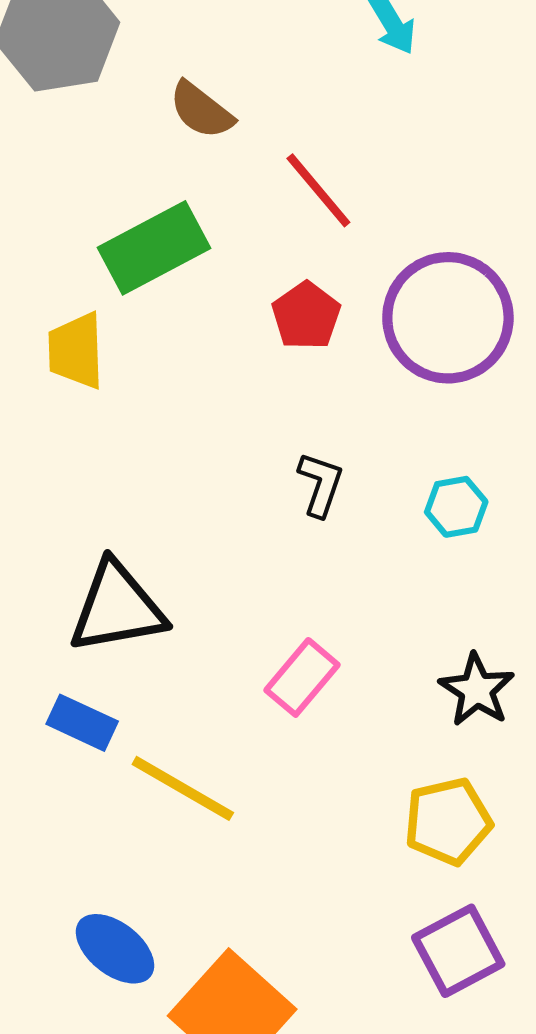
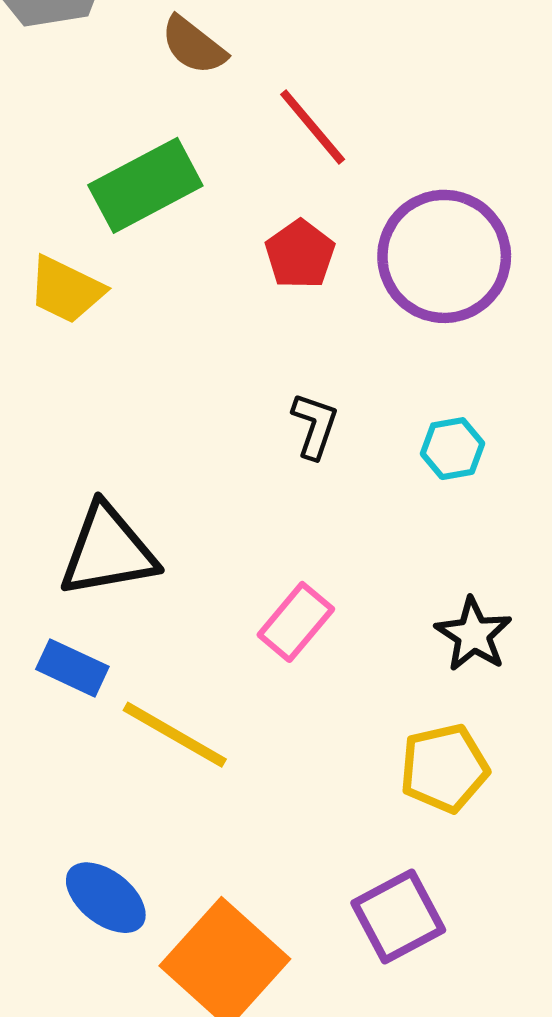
yellow trapezoid: (76, 351) -> (66, 290), turned -62
purple square: (458, 951) -> (398, 916), moved

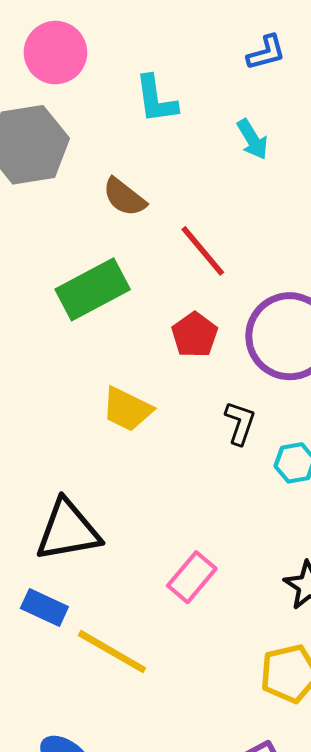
yellow trapezoid: (66, 290) -> (127, 409), moved
black L-shape: (315, 426) -> (240, 423), moved

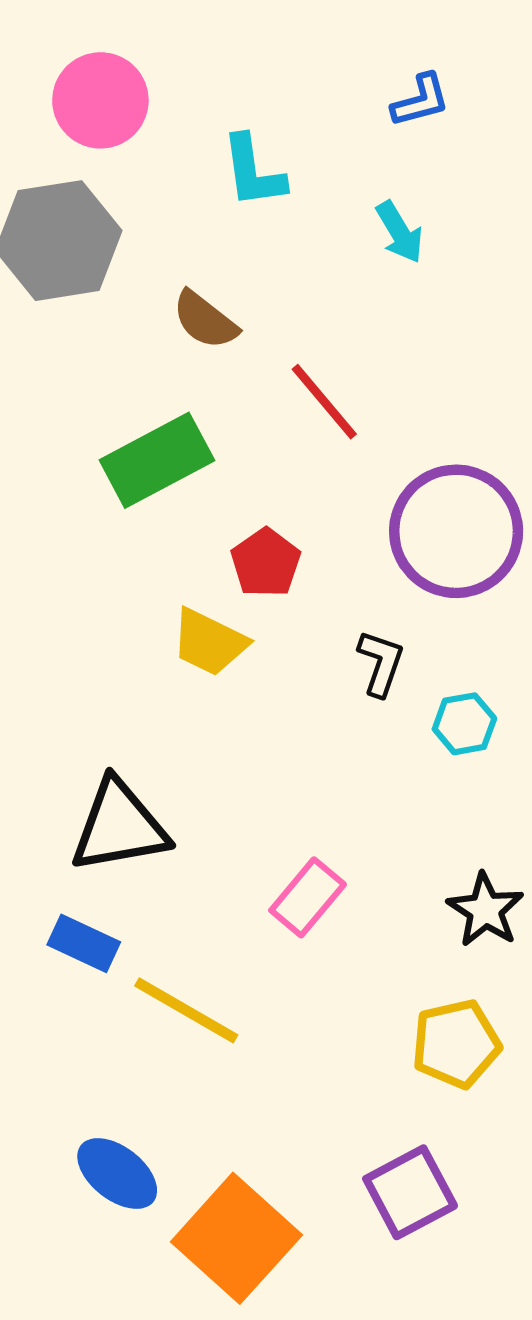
red pentagon: (195, 335) -> (266, 563), moved

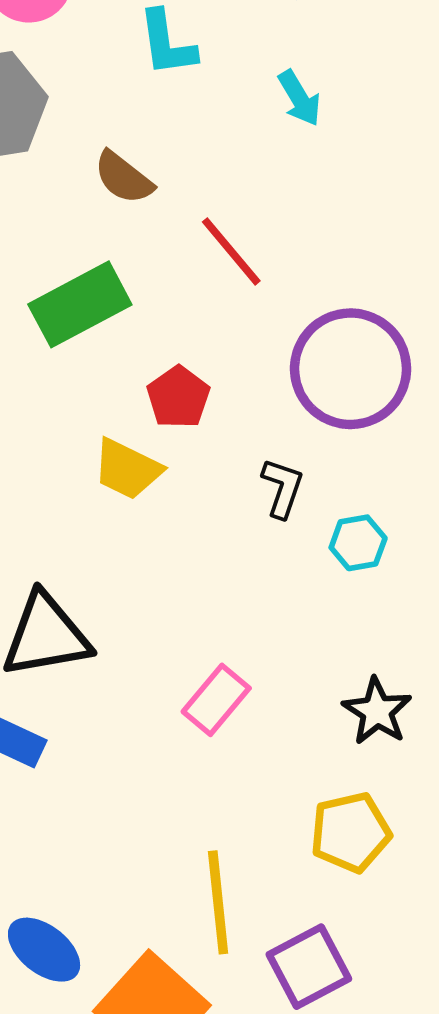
yellow line: (186, 1010) -> (218, 902), moved, turned 54

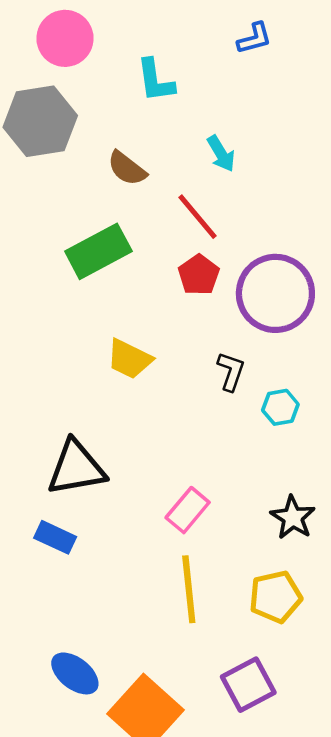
cyan arrow: (299, 98) -> (221, 154), moved
red pentagon: (178, 397) -> (199, 275), moved
yellow line: (218, 902) -> (189, 589), moved

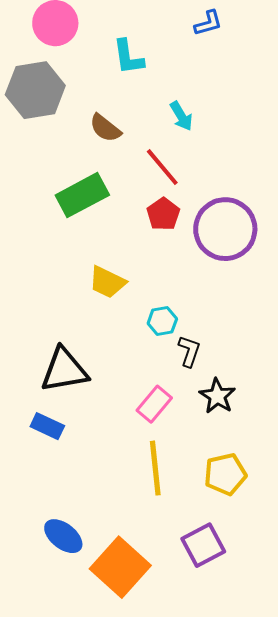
black L-shape: (231, 371) -> (189, 351), moved
cyan hexagon: (280, 407) -> (162, 321), moved
black star: (293, 517) -> (217, 396), moved

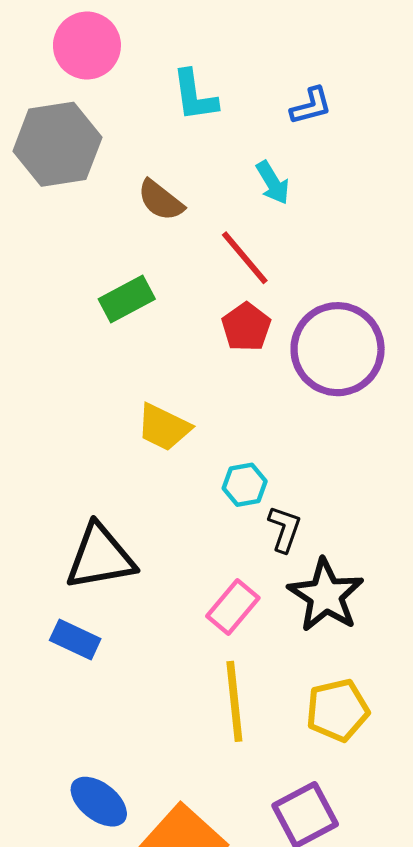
blue L-shape: (208, 23) -> (311, 106), moved
green rectangle: (82, 195) -> (127, 299), size x0.7
black star: (217, 396) -> (326, 595), size x1.4

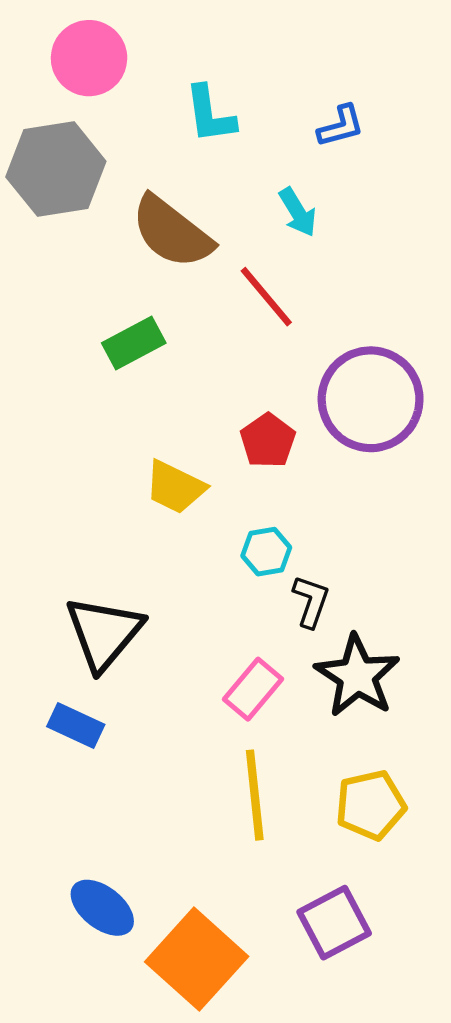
brown semicircle: (161, 200) -> (172, 232), size x1.6
red pentagon: (246, 327) -> (268, 441), moved
black triangle: (100, 557) -> (104, 633), turned -40

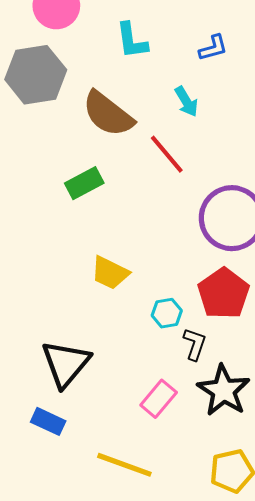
red pentagon: (268, 441) -> (224, 293), moved, size x1.5
yellow line: (255, 795) -> (124, 465), moved, turned -64

